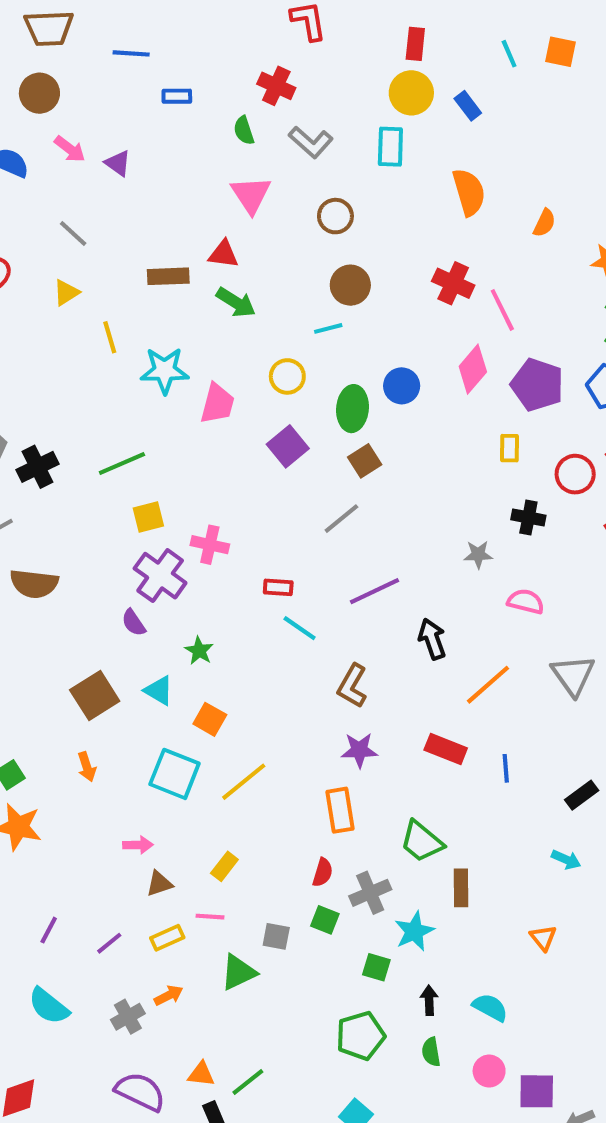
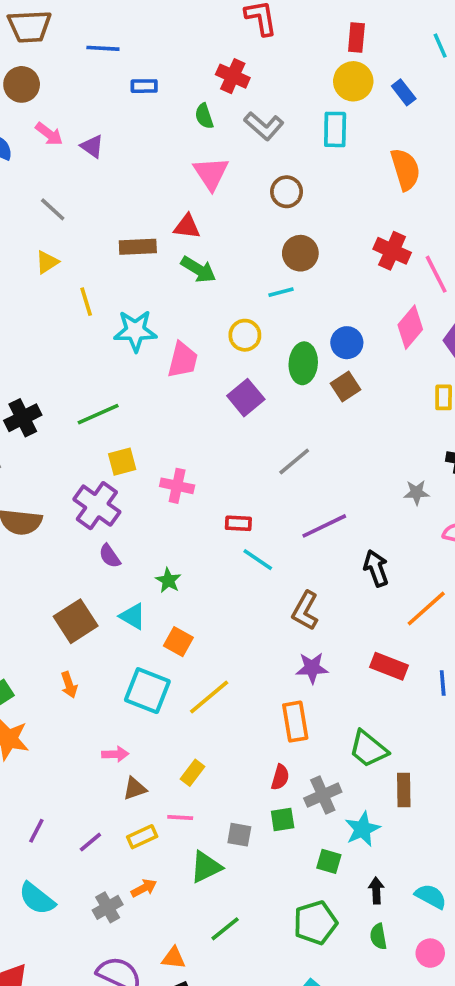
brown square: (365, 461) -> (345, 387), moved
purple cross: (160, 576) -> (97, 506), moved
green square: (325, 920) -> (283, 820), turned -30
green line: (248, 1082) -> (225, 929), moved

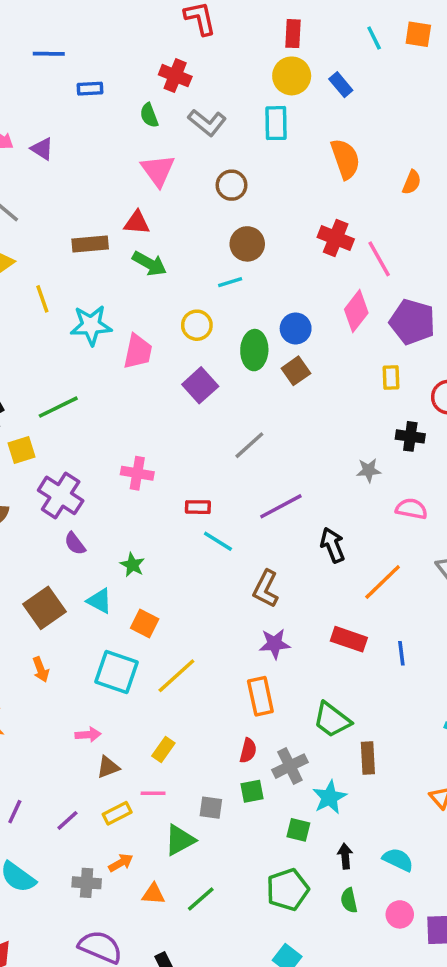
yellow square: (122, 462) -> (22, 450), moved
gray cross: (108, 907) -> (87, 883), turned 36
orange triangle: (174, 958) -> (153, 894), moved

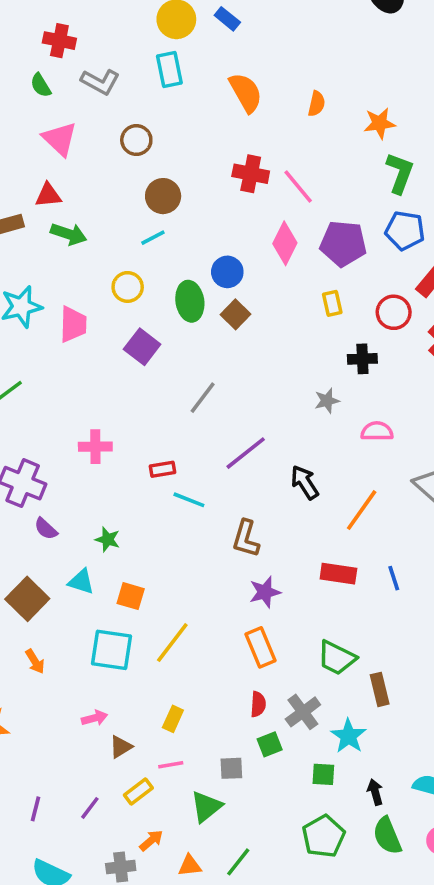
green semicircle: (349, 900) -> (387, 836), size x1.5

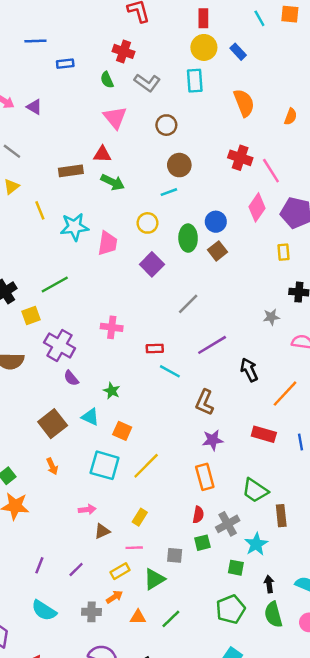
yellow rectangle: (138, 791) -> (120, 571), moved

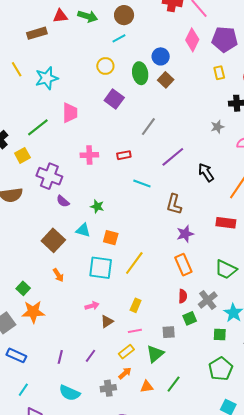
green arrow: (113, 182) -> (88, 16), moved
pink trapezoid: (108, 243) -> (70, 113), moved
red rectangle: (155, 348) -> (124, 155), moved

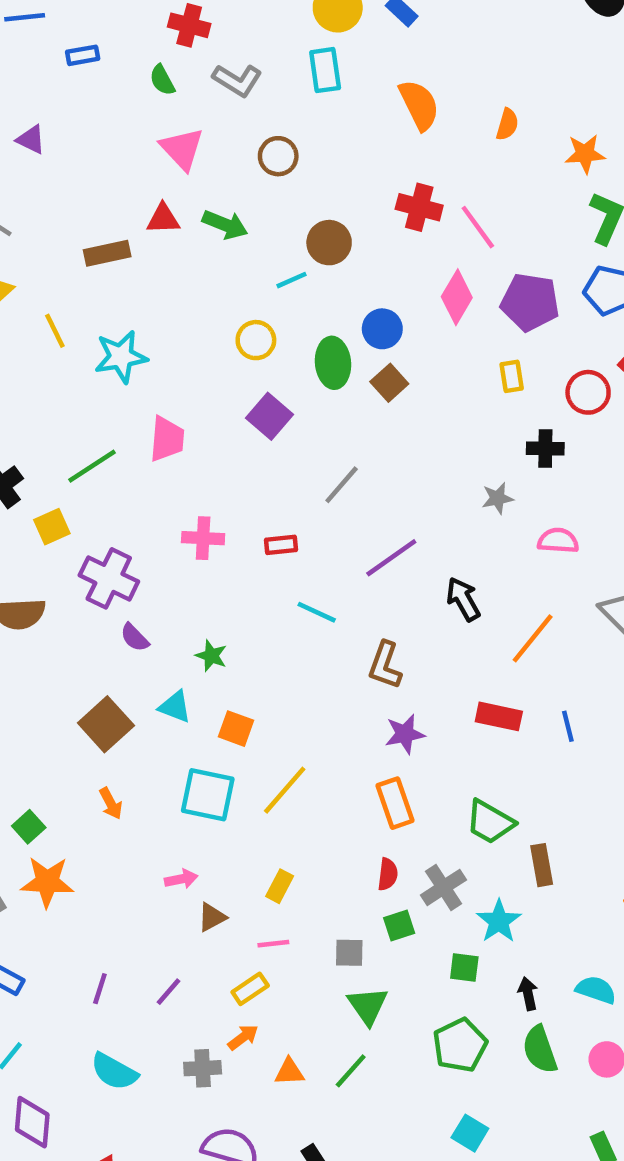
brown circle: (124, 15) -> (329, 243), moved
green triangle: (155, 354) -> (368, 1006), moved, turned -30

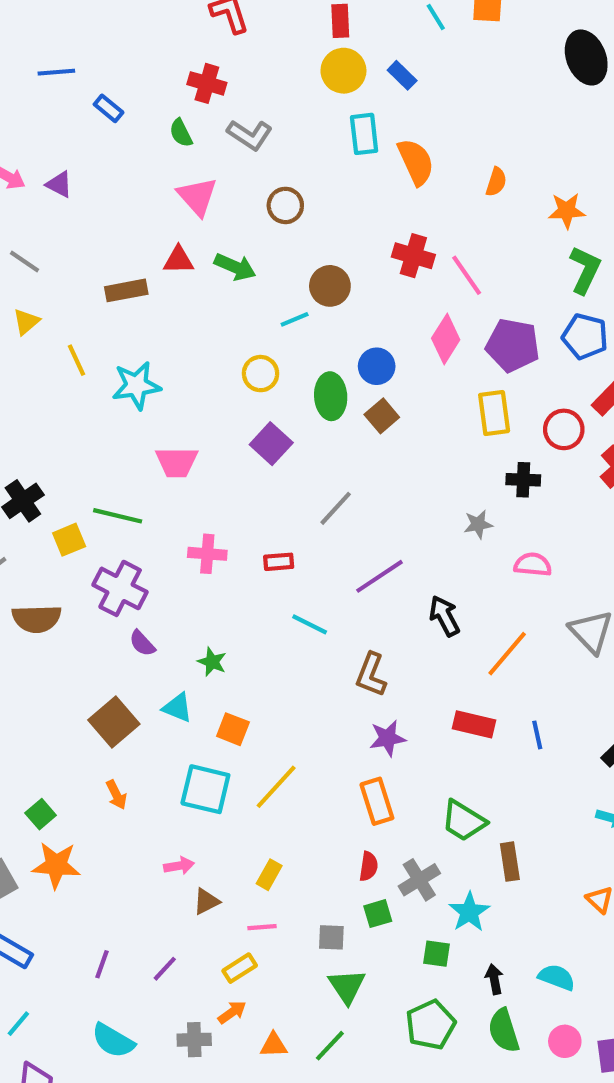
blue rectangle: (83, 55) -> (109, 108), turned 48
cyan rectangle: (325, 70) -> (364, 134), moved
yellow rectangle: (512, 376) -> (494, 413), size x1.5
pink trapezoid: (167, 439) -> (177, 462), turned 84
green line: (92, 466) -> (118, 516), moved, turned 45

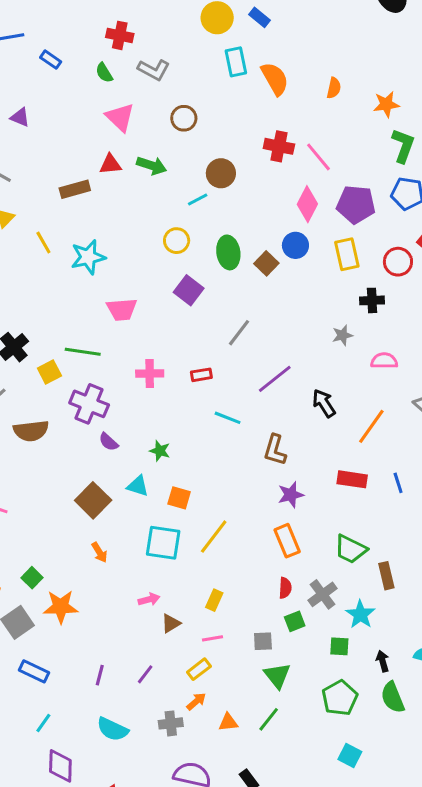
blue circle: (377, 366) -> (295, 245), moved
green square: (41, 814) -> (32, 578), moved

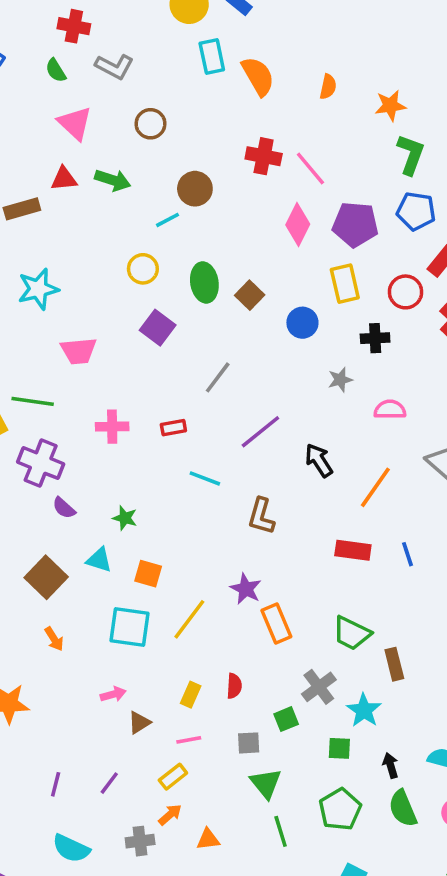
blue circle: (295, 245) -> (302, 323), moved
purple star: (291, 495) -> (246, 589), moved, turned -30
red semicircle: (285, 588) -> (234, 686), moved
green line: (269, 719) -> (281, 831), moved, turned -55

